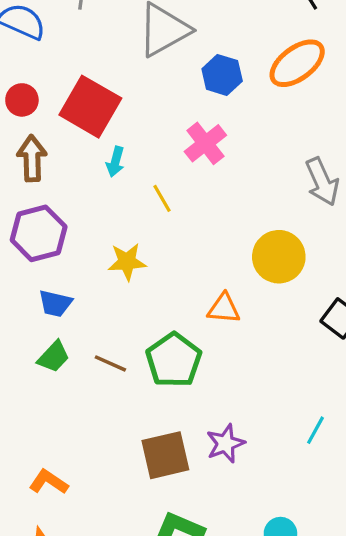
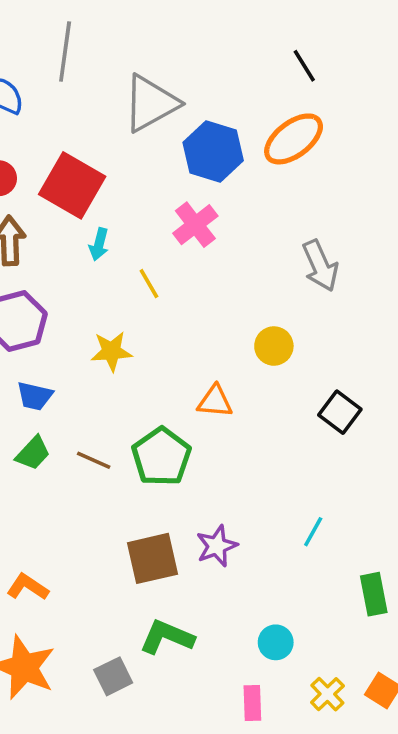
blue hexagon: (222, 75) -> (213, 151), size x1.4
yellow circle: (279, 257) -> (274, 346), size x0.7

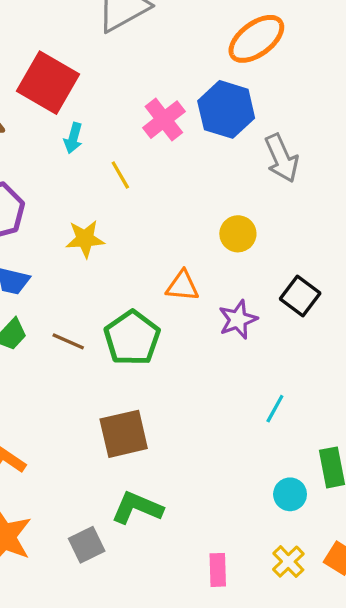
blue hexagon: (213, 151) -> (226, 109), moved
purple star: (217, 546) -> (238, 320), moved
cyan circle: (276, 642) -> (290, 494), moved

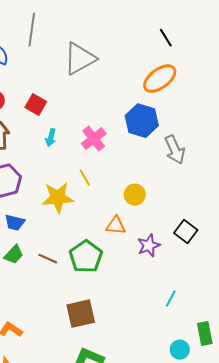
red square: (48, 83) -> (36, 105), size x0.6
pink cross: (164, 120) -> (94, 139), moved
yellow line: (120, 175) -> (85, 178), moved
yellow circle: (238, 234) -> (135, 195), moved
yellow star: (85, 239) -> (58, 198), size x1.4

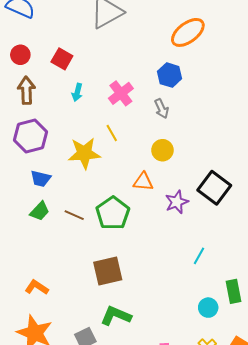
blue hexagon: (142, 121) -> (170, 75), size x0.7
gray arrow: (175, 150) -> (161, 109), moved, size x0.7
black square: (186, 232) -> (214, 188), size x1.4

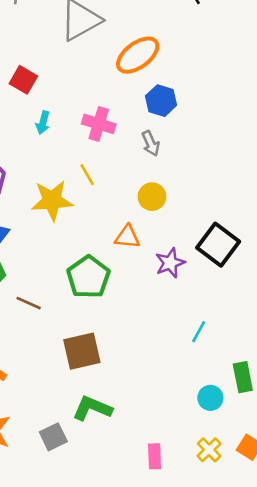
orange ellipse: (188, 32) -> (138, 55), moved
pink cross: (121, 93) -> (99, 124), turned -35
brown line: (74, 215) -> (29, 303), moved

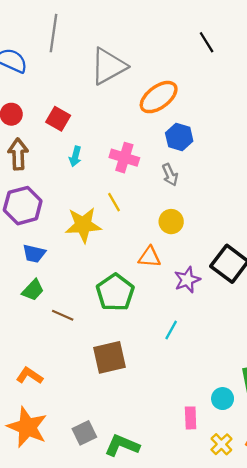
cyan line: (199, 332) -> (171, 330), moved
green L-shape: (92, 408) -> (122, 445), moved
pink rectangle: (155, 456) -> (191, 418), moved

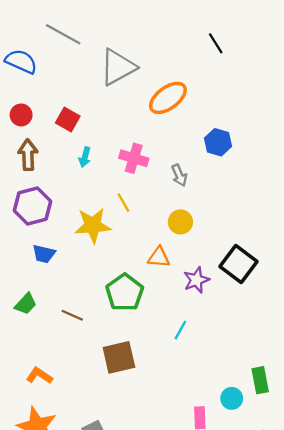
gray line: (54, 33) -> (63, 34), turned -69
blue hexagon: (179, 137) -> (218, 142), moved
green trapezoid: (33, 290) -> (26, 304), moved

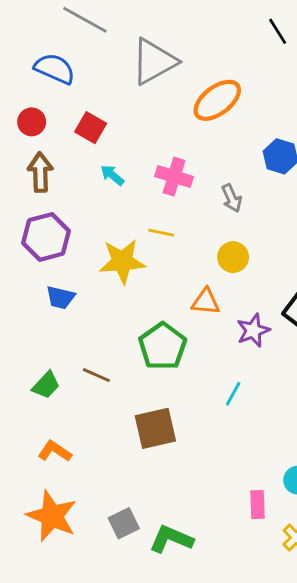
blue semicircle: (21, 61) -> (55, 69), moved
cyan arrow: (85, 157) -> (112, 175), turned 114
yellow line: (124, 203) -> (161, 233), turned -48
green trapezoid: (26, 304) -> (46, 385), moved

